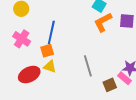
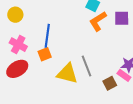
yellow triangle: (50, 67) -> (67, 74), moved, size x1.6
red ellipse: (29, 75) -> (17, 69), moved

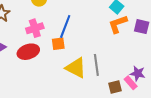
pink cross: (18, 45) -> (35, 28), turned 30

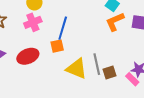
pink cross: (35, 28) -> (33, 22), moved
brown square: (115, 87) -> (109, 73), moved

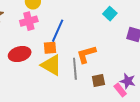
orange L-shape: (115, 22) -> (86, 54), moved
gray line: (97, 64) -> (75, 69), moved
yellow triangle: (77, 69) -> (51, 65), moved

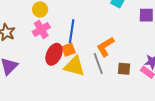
red ellipse: (20, 54) -> (54, 54), moved, turned -35
brown square: (98, 81) -> (124, 69), turned 32

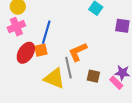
yellow triangle: (74, 66) -> (54, 78), moved

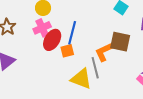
red ellipse: (26, 53) -> (52, 40), moved
brown square: (93, 76) -> (120, 42), moved, size x1.5

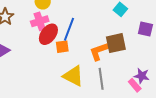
brown square: (120, 42) -> (116, 43), turned -30
gray line: (95, 68) -> (101, 79), moved

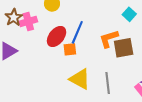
pink cross: (40, 21) -> (28, 21), moved
orange L-shape: (99, 51) -> (109, 39), moved

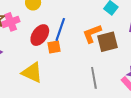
yellow triangle: (80, 79) -> (32, 73), moved

